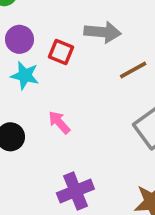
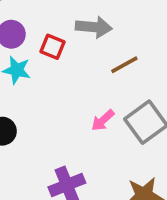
pink arrow: (59, 122) -> (103, 120), moved, turned -90

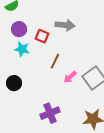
brown line: (124, 65) -> (55, 61), moved, turned -35

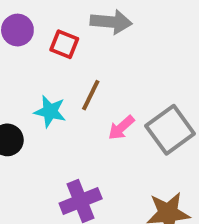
cyan star: (22, 49) -> (50, 111), moved

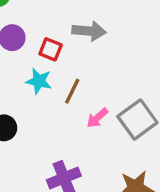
cyan star: (50, 111) -> (39, 81), moved

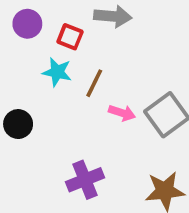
pink arrow: (97, 118) -> (122, 113), turned -120

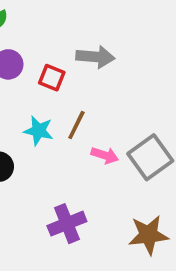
cyan star: (57, 72) -> (39, 131), moved

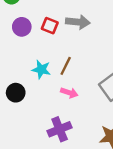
red square: (52, 78) -> (50, 26), moved
pink arrow: (105, 155) -> (69, 93), moved

